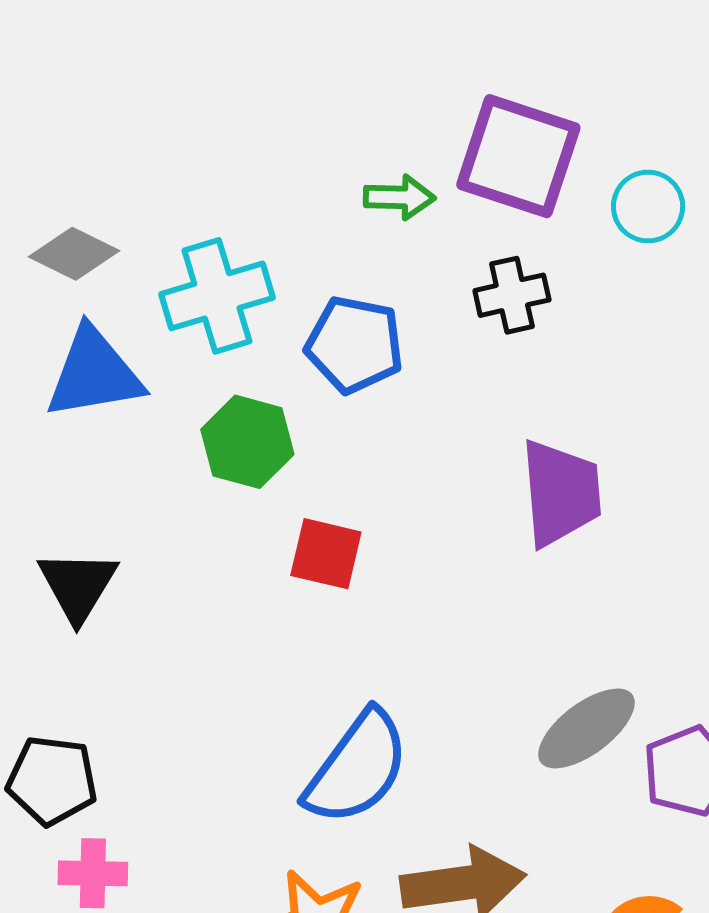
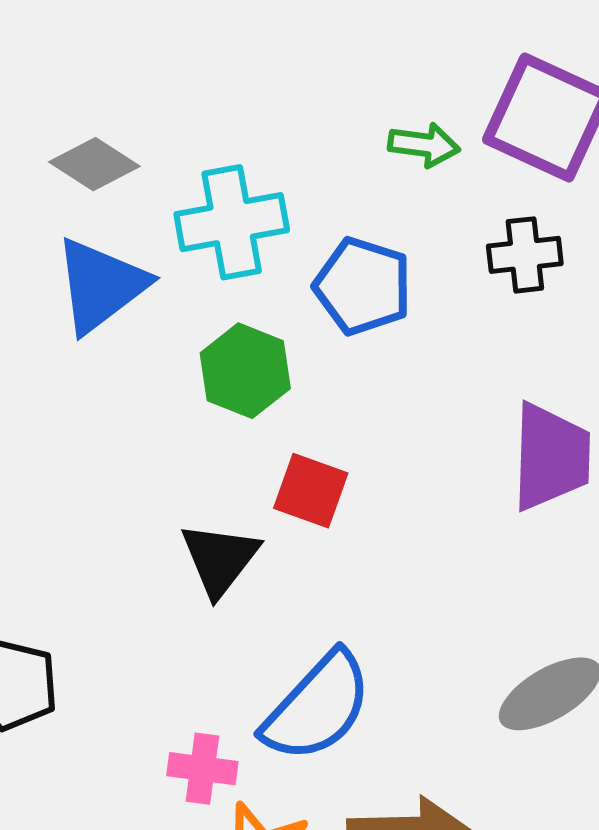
blue triangle: (94, 373) -> (101, 285), turned -34
black triangle: (78, 586) -> (220, 559), moved
pink cross: (93, 873) -> (202, 769), moved

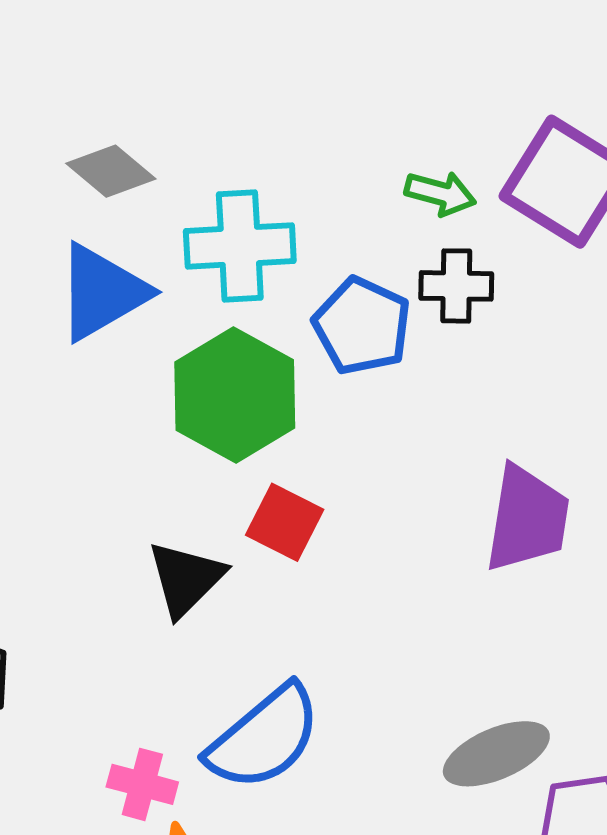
black cross: (525, 255) -> (456, 286), moved
green hexagon: (245, 371) -> (235, 395), size x1.4

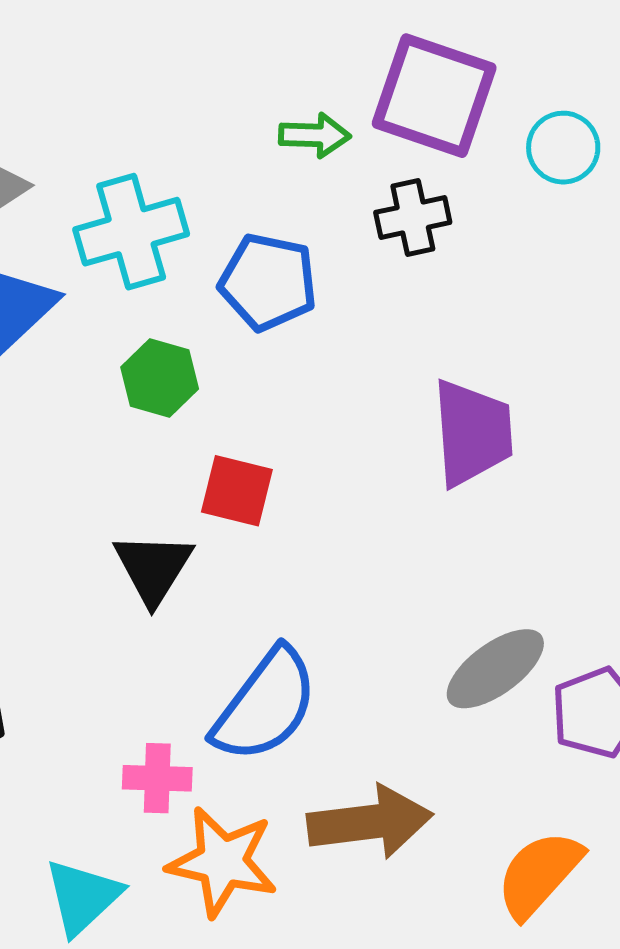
black cross: (456, 286) -> (413, 217), moved
green hexagon: (235, 395) -> (160, 378), size x0.6

